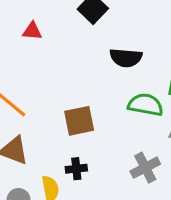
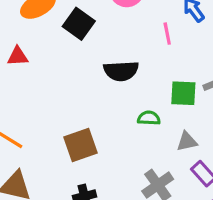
green semicircle: (146, 105) -> (149, 118), size x0.6

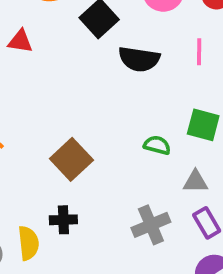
black semicircle: (121, 71) -> (139, 59), moved
brown square: (81, 145) -> (71, 159), turned -36

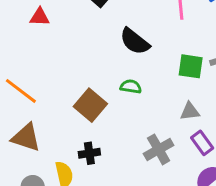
black semicircle: (139, 59) -> (135, 41), moved, turned 36
green semicircle: (157, 145) -> (131, 87), moved

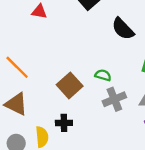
black semicircle: (135, 41) -> (123, 29), moved
gray cross: (159, 149) -> (114, 99), moved

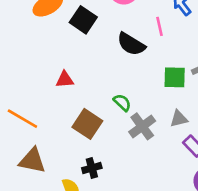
red triangle: (39, 12) -> (65, 80), moved
green semicircle: (103, 75) -> (122, 103), turned 42

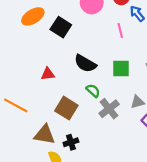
black semicircle: (131, 44) -> (85, 64), moved
green square: (175, 77) -> (121, 69), moved
brown triangle: (32, 161) -> (45, 135), moved

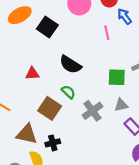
green square: (121, 69) -> (117, 77), moved
green semicircle: (93, 91) -> (68, 92), moved

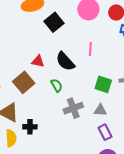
pink line: (107, 33) -> (90, 49), moved
red triangle: (32, 74) -> (38, 61), moved
brown square: (50, 108) -> (24, 82), moved

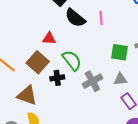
black semicircle: (65, 61) -> (75, 18), moved
green semicircle: (57, 85) -> (72, 60), size x1.5
black cross: (30, 127) -> (57, 78), moved

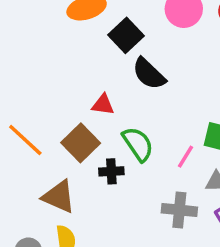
pink line: (101, 18) -> (186, 157), moved, turned 32
gray cross: (92, 81) -> (179, 210), moved, turned 30

